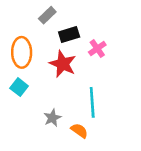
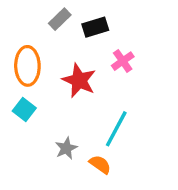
black rectangle: (69, 34) -> (95, 27), moved
cyan line: (92, 102) -> (116, 129), turned 32

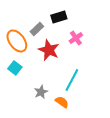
gray rectangle: (60, 19) -> (37, 29), moved
orange ellipse: (27, 66) -> (17, 41), turned -35

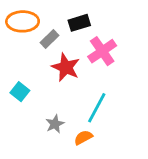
pink cross: (76, 38) -> (102, 51), size x1.5
orange ellipse: (17, 41) -> (23, 21), moved, turned -55
orange semicircle: (62, 102) -> (83, 137), turned -64

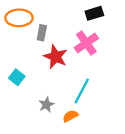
black rectangle: (79, 23) -> (94, 13), moved
gray rectangle: (50, 39) -> (42, 33), turned -35

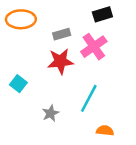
gray rectangle: (42, 33) -> (62, 34), moved, turned 63
red star: (56, 57) -> (60, 61), turned -30
orange semicircle: (70, 116) -> (105, 131), moved, turned 35

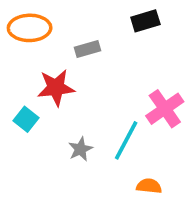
pink cross: (94, 47) -> (165, 109), moved
red star: (60, 61) -> (56, 88), moved
gray star: (51, 113) -> (80, 149), moved

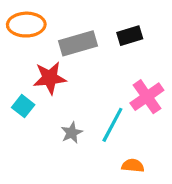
black rectangle: (145, 21) -> (130, 36), moved
gray rectangle: (88, 49) -> (78, 43), size x1.6

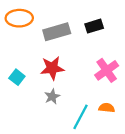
red star: (50, 78) -> (52, 68), moved
cyan line: (112, 125) -> (81, 117), moved
orange semicircle: (133, 166) -> (107, 108), moved

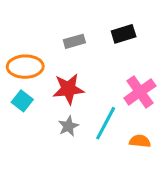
orange ellipse: (19, 18) -> (25, 67), moved
gray rectangle: (57, 32) -> (74, 41), size x0.6
cyan line: (81, 117) -> (106, 123), moved

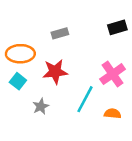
black rectangle: (124, 34) -> (117, 27), moved
gray star: (68, 126) -> (41, 106), moved

